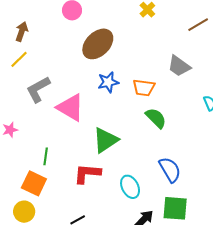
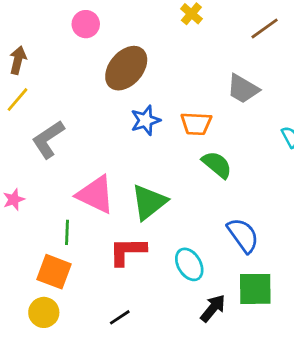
pink triangle: (70, 108) -> (96, 195), moved

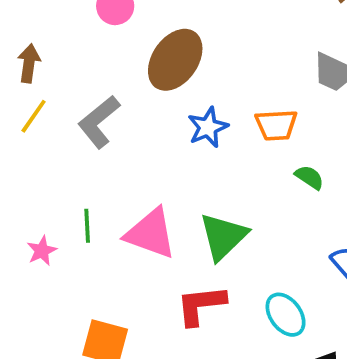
gray L-shape: (48, 139) -> (99, 122), moved
green semicircle: (217, 165) -> (309, 177), size x0.7
green line: (67, 232) -> (87, 226), moved

